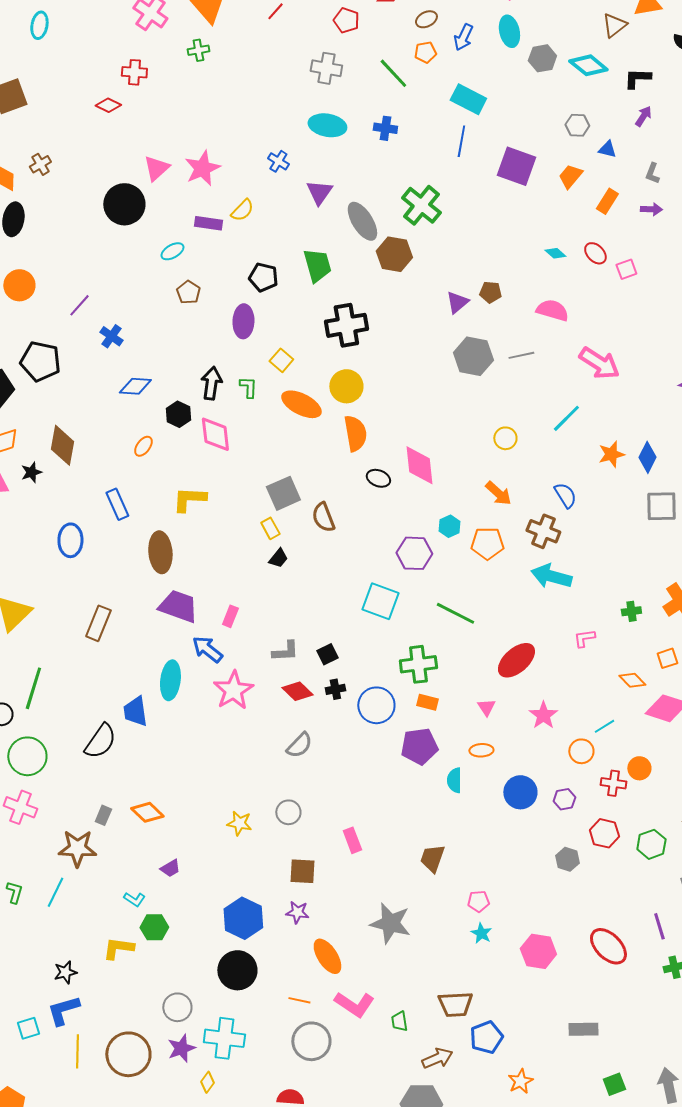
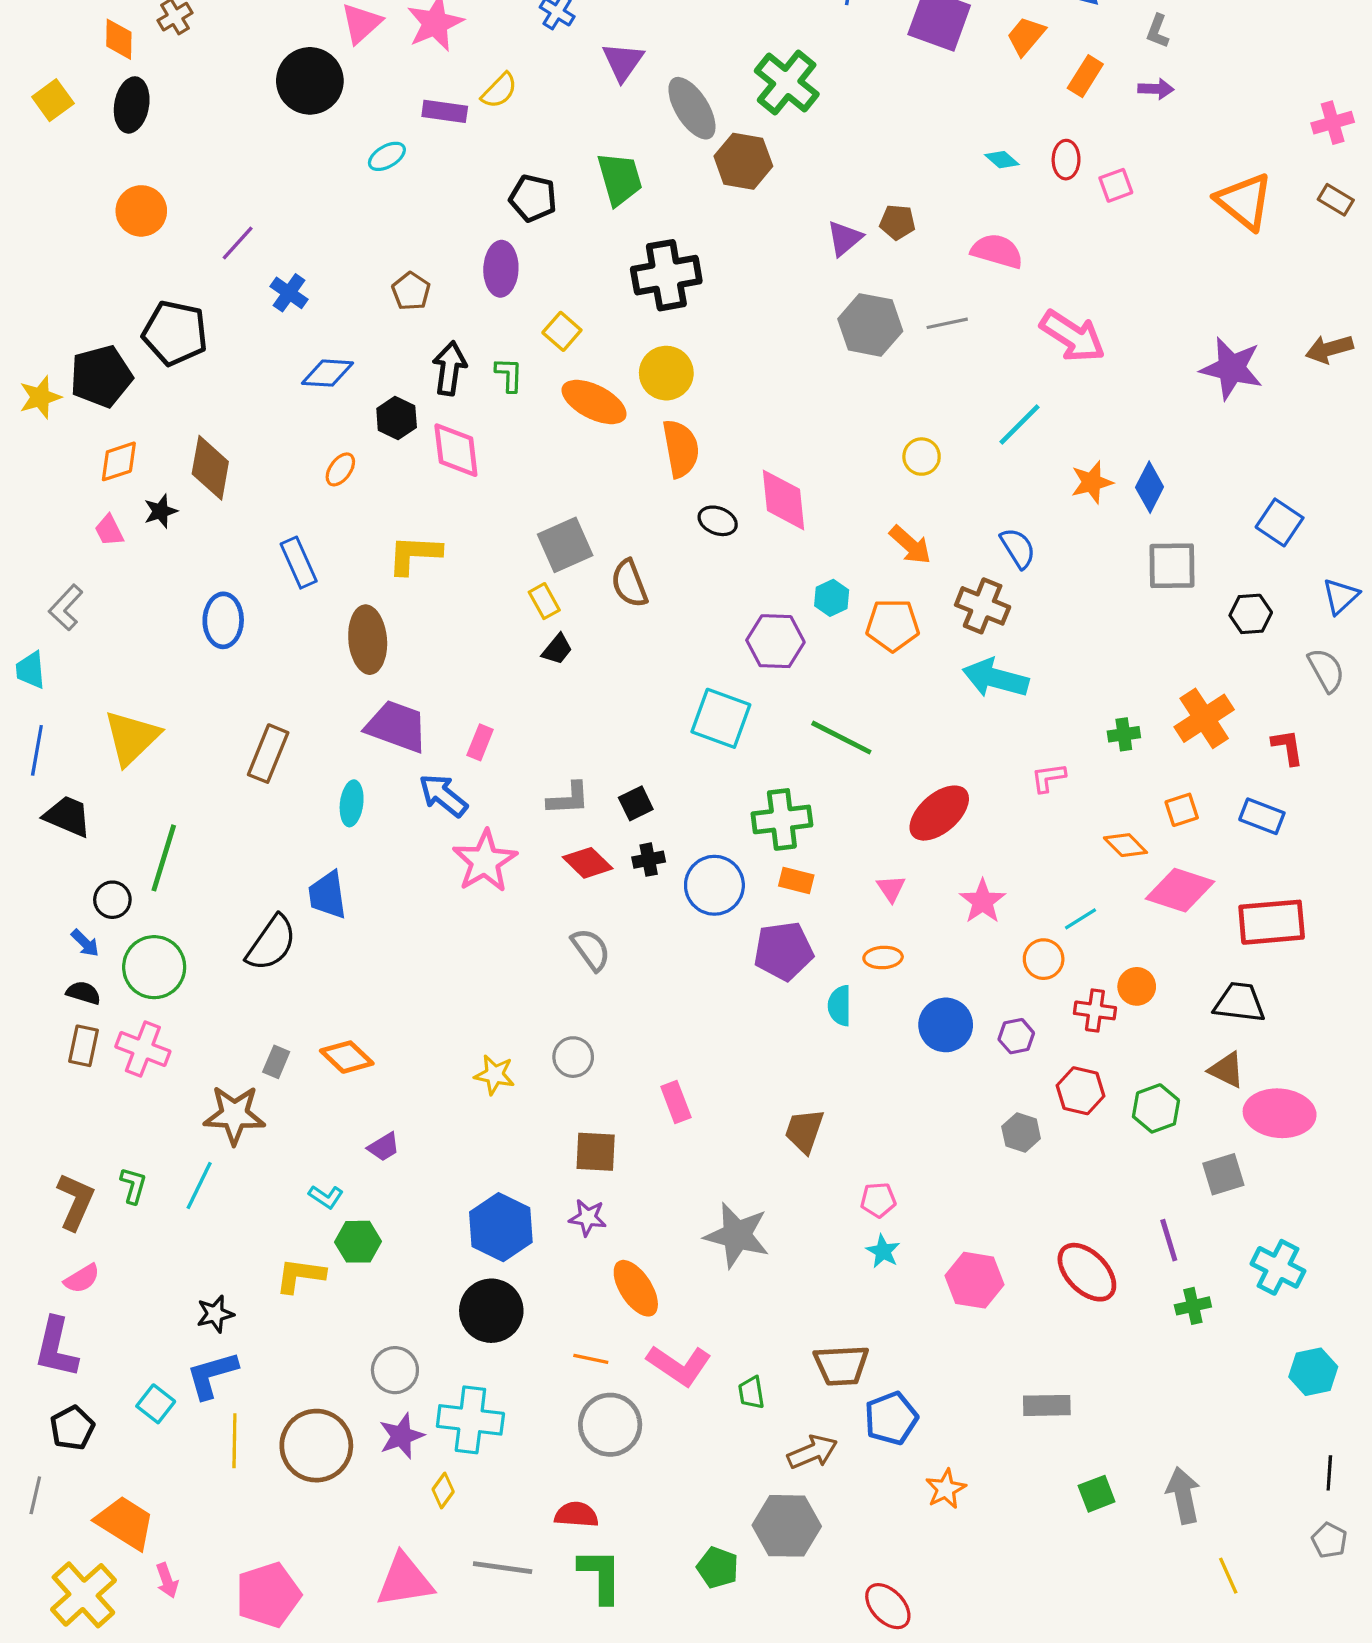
red ellipse: (595, 253) -> (1066, 160), turned 45
brown pentagon: (188, 292) -> (411, 291), moved
cyan ellipse: (170, 680) -> (352, 803), moved, size x0.7
gray semicircle: (299, 745) -> (591, 949), turned -80
cyan square: (28, 1028) -> (156, 1404), turned -35

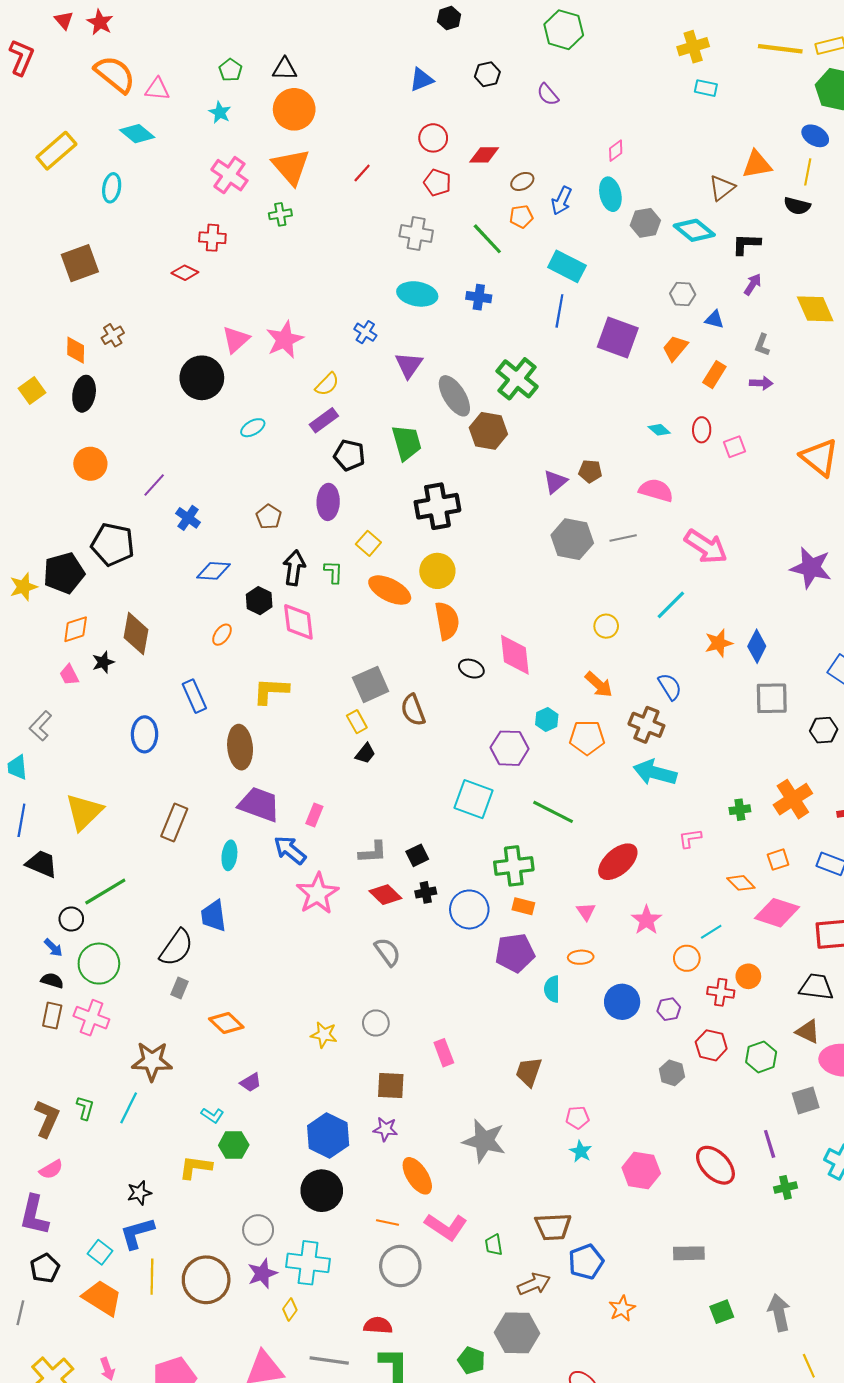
purple rectangle: (445, 111) -> (324, 420), moved, turned -44
green line: (164, 858) -> (105, 891), turned 42
gray rectangle: (276, 1062) -> (180, 988), moved
orange trapezoid: (125, 1523) -> (102, 1298), moved

